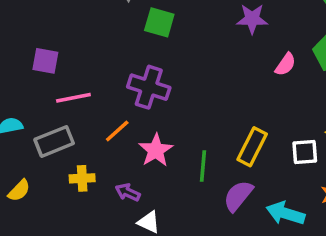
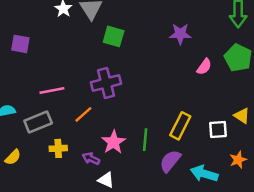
purple square: (45, 61) -> (20, 44), moved
purple cross: (149, 87) -> (106, 83), turned -32
pink star: (156, 150) -> (114, 142), moved

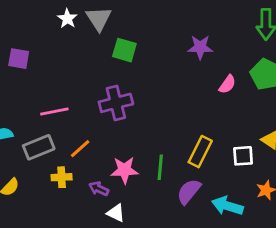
orange line: (83, 114) -> (80, 149), moved
pink star: (114, 142) -> (124, 170), turned 30

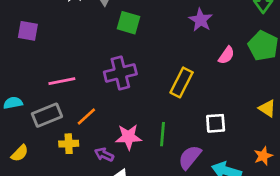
purple star: (200, 47) -> (201, 20), turned 30
yellow rectangle: (200, 152) -> (182, 82), moved
white square: (243, 156) -> (216, 123), moved

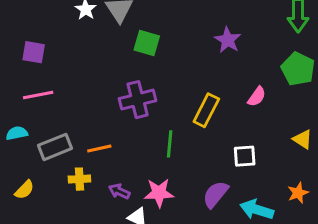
pink semicircle: (226, 55) -> (257, 97), moved
pink line: (62, 81) -> (38, 95), moved
orange line: (86, 116) -> (99, 148), turned 30
green line: (163, 134) -> (170, 144), moved
pink star: (129, 137) -> (159, 193), moved

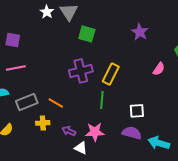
yellow rectangle: (206, 110) -> (111, 74), moved
orange line: (99, 148) -> (56, 103), turned 42
white square: (245, 156) -> (137, 111), moved
purple semicircle: (215, 194) -> (132, 133), turned 66

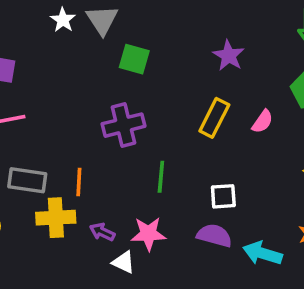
yellow rectangle: (111, 74) -> (214, 118), moved
gray rectangle: (27, 102) -> (27, 180), turned 30
orange line: (56, 103) -> (79, 182), turned 63
yellow cross: (43, 123) -> (56, 218), size x1.5

